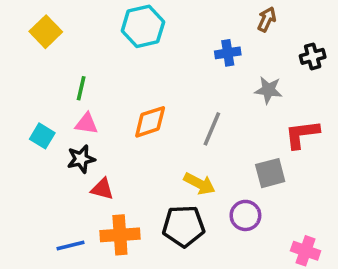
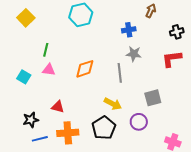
gray star: (268, 90) -> (134, 54), moved
gray line: (212, 129) -> (120, 73), turned -30
red L-shape: (302, 134) -> (172, 59), moved
black star: (81, 159) -> (31, 120), moved
black pentagon: (184, 226) -> (104, 128), turned -30

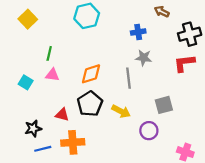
brown arrow: (151, 11) -> (162, 12), turned -88
black cross: (177, 32) -> (190, 34), size x1.5
black pentagon: (104, 128) -> (90, 104), moved

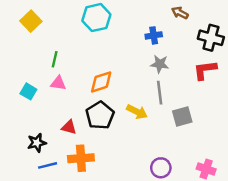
black cross: (190, 34) -> (211, 38), turned 30
gray line: (129, 78) -> (160, 93), moved
yellow arrow: (121, 111) -> (137, 112), moved
purple circle: (149, 131) -> (161, 168), moved

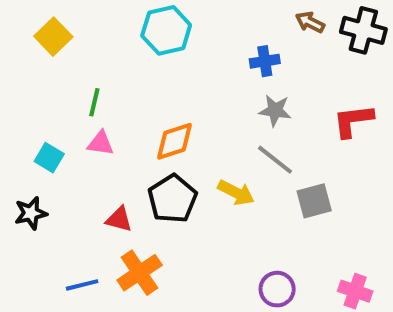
black cross: (211, 38) -> (363, 30), moved
gray line: (160, 93) -> (275, 160), turned -45
black star: (37, 143) -> (31, 213), moved
orange cross: (81, 158) -> (140, 273), turned -30

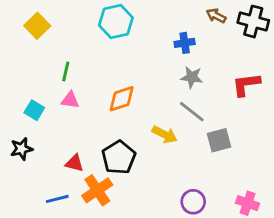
black pentagon: (172, 199) -> (119, 157), moved
red triangle: (119, 219) -> (74, 163), moved

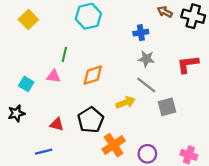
green line: (66, 72) -> (64, 54), moved
yellow arrow: (165, 134) -> (126, 102), turned -48
orange cross: (97, 190) -> (114, 145), moved

